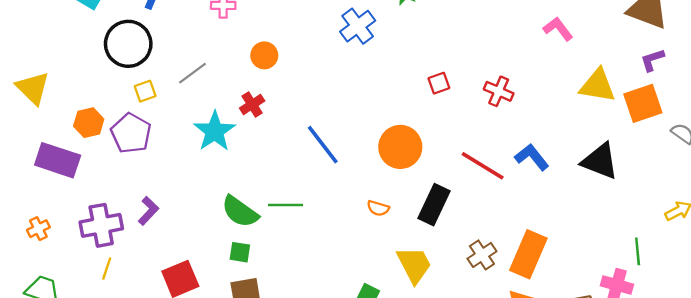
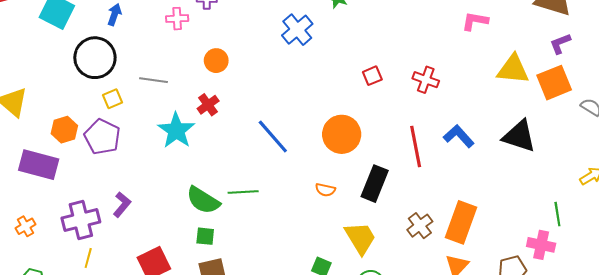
pink L-shape: (558, 29) -> (475, 21), turned -40
gray line: (193, 73) -> (154, 80), turned 48
red line: (483, 166) -> (416, 147), turned 51

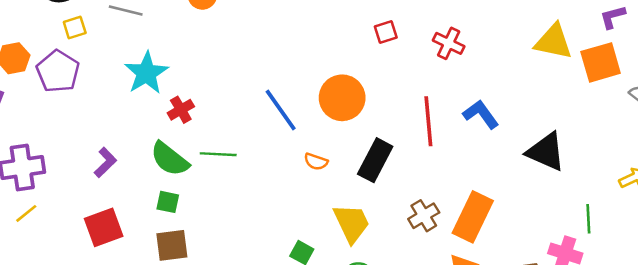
red cross: (208, 105) -> (181, 110), moved
blue line: (273, 136) -> (281, 110), moved
black triangle: (519, 136) -> (546, 152), moved
purple L-shape: (122, 205) -> (105, 162), moved
yellow line: (88, 258) -> (26, 213), turned 30

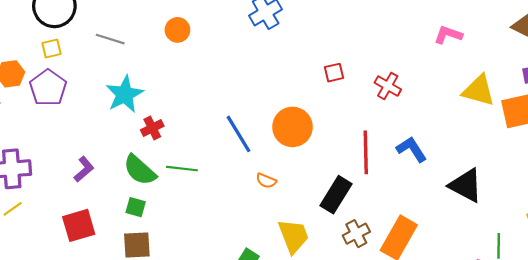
yellow square: (75, 28) -> (52, 48), moved
black rectangle: (375, 160) -> (336, 195), moved

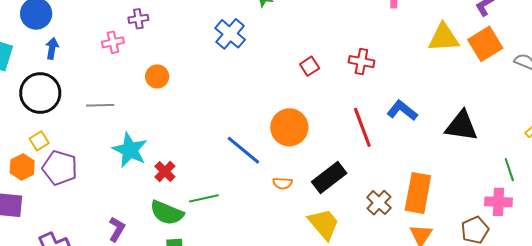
yellow square: (52, 48) -> (39, 141), moved
black rectangle: (336, 195) -> (329, 177), moved, turned 40

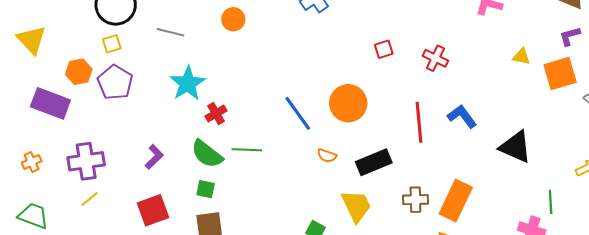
yellow triangle: (444, 38) -> (521, 57), size x0.6
yellow square: (39, 141) -> (112, 44), moved
brown cross: (379, 203) -> (415, 200), turned 30

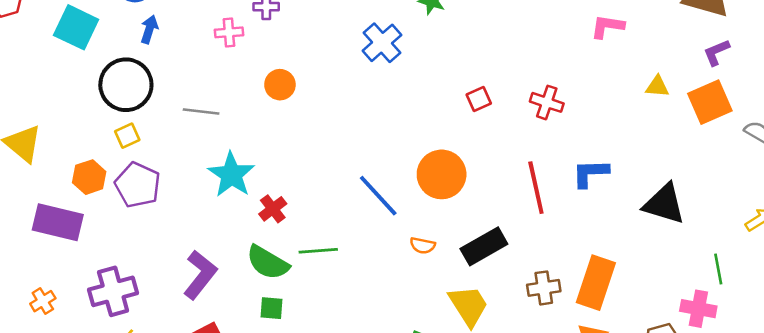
blue L-shape: (462, 116) -> (590, 173), turned -48
purple L-shape: (154, 157) -> (200, 275), size x1.5

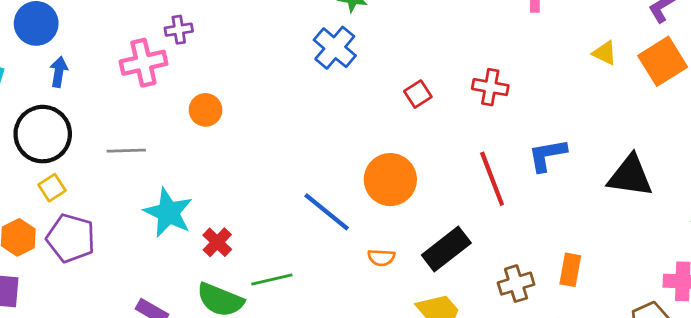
pink cross: (229, 32) -> (143, 63), size x1.5
blue cross: (382, 43) -> (335, 48), moved
yellow triangle: (657, 87) -> (605, 53), turned 30
orange rectangle: (596, 283) -> (570, 270), size x0.6

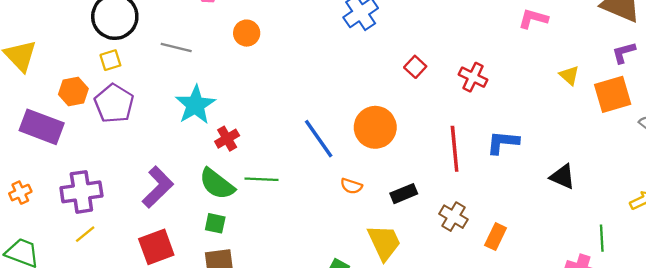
red square: (418, 94) -> (415, 67), turned -30
black triangle: (630, 176) -> (563, 177), size x0.7
black rectangle: (446, 249) -> (404, 194), size x0.7
brown cross: (516, 284) -> (453, 217), moved, turned 32

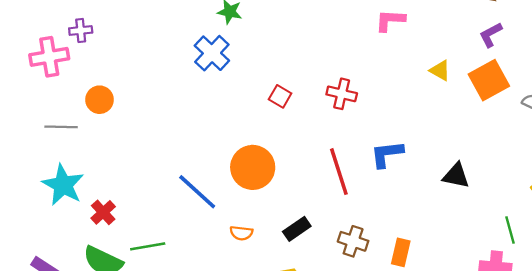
gray line: (176, 47) -> (61, 127), moved

